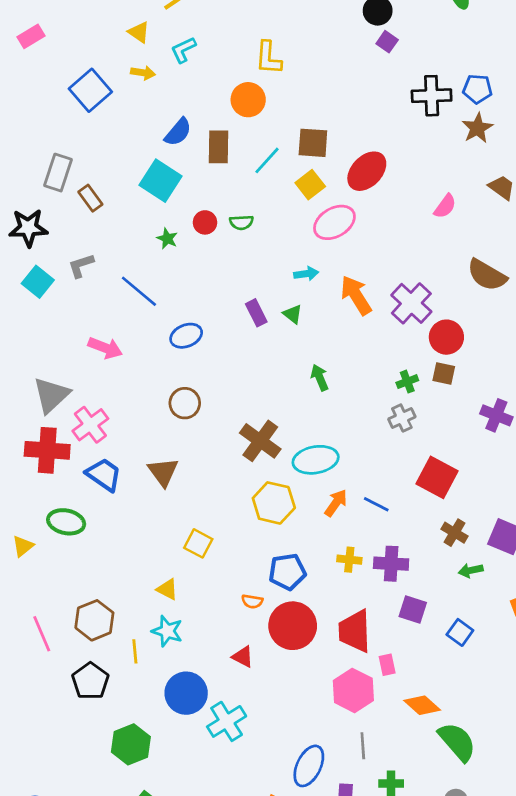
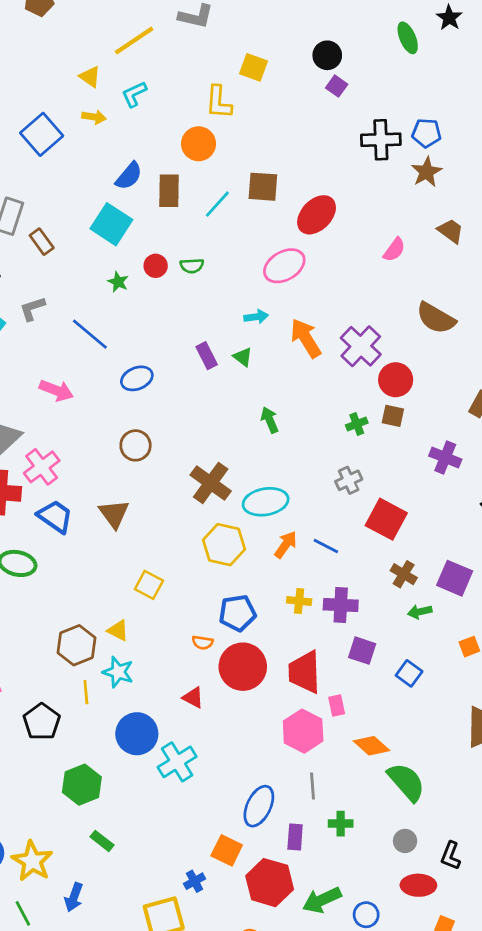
yellow square: (310, 185) -> (253, 67), moved, turned -32
gray cross: (402, 418) -> (349, 480), moved
brown hexagon: (94, 620) -> (77, 645), moved

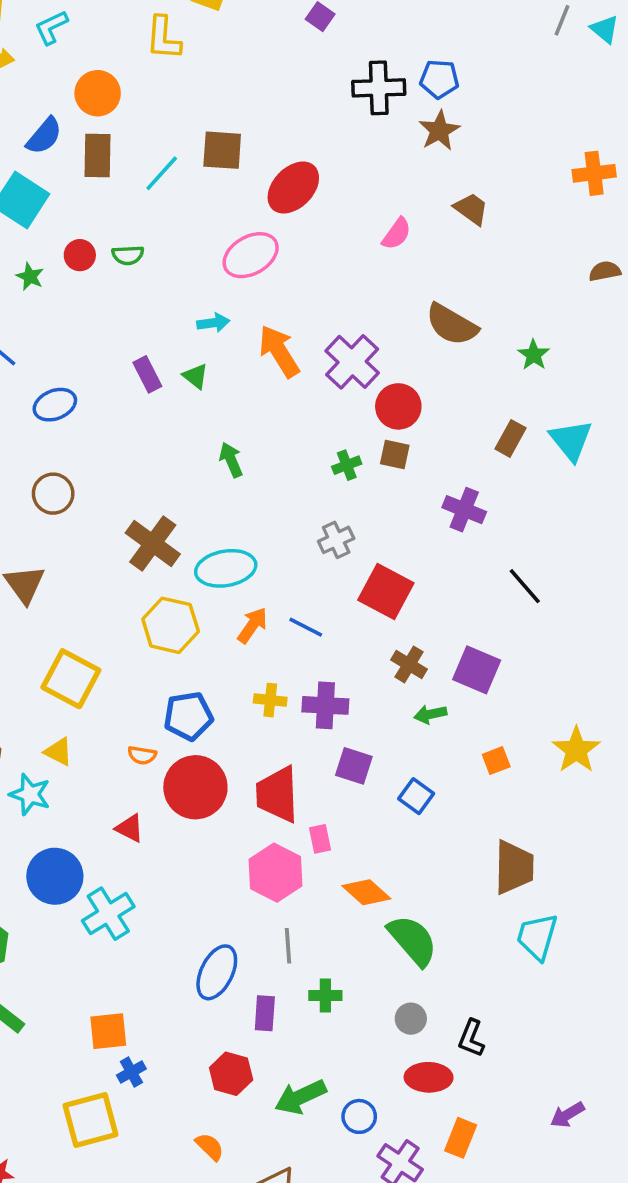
orange circle: (199, 144) -> (98, 93), moved
yellow square: (149, 585) -> (71, 679), size x1.5
yellow triangle: (118, 630) -> (58, 752), moved
orange square: (227, 850) -> (108, 1031), moved, turned -32
red hexagon: (270, 883) -> (231, 1074), size x0.7

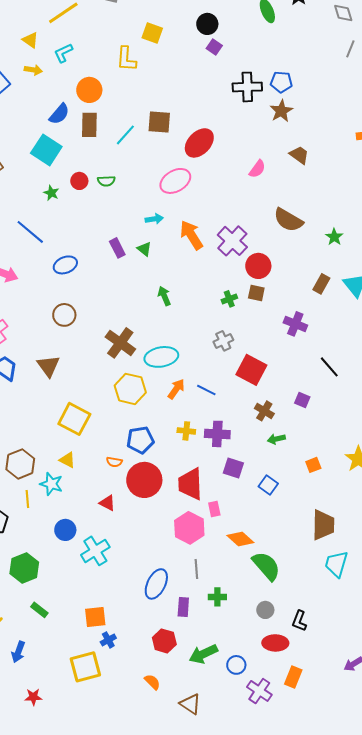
purple square: (477, 670) -> (302, 400), moved, size x0.6
blue circle: (55, 876) -> (65, 530), size x0.7

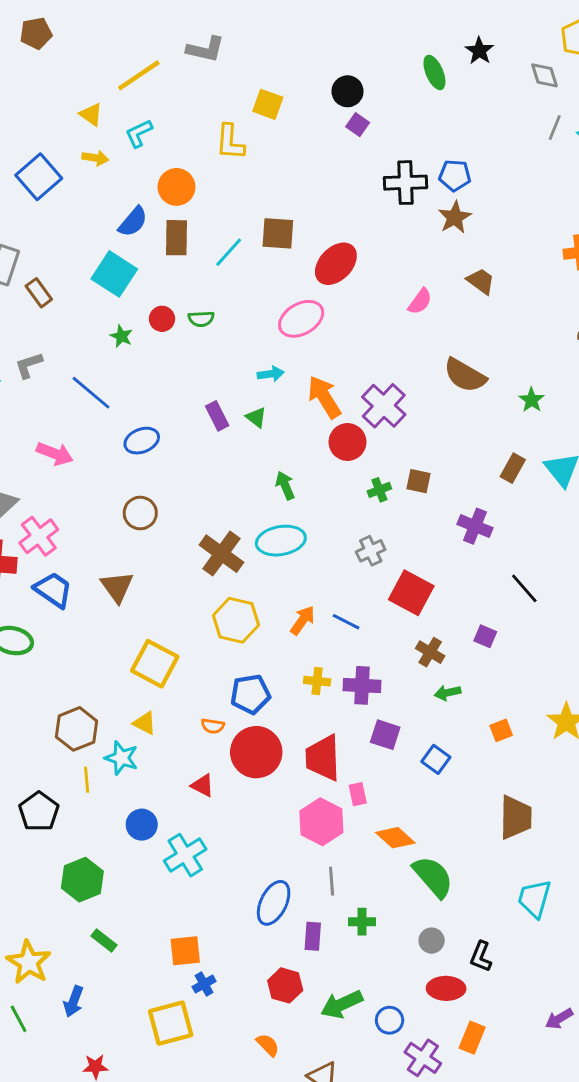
red circle: (258, 266) -> (347, 442), moved
cyan ellipse: (161, 357) -> (281, 541), moved
cyan trapezoid: (336, 564) -> (534, 899), moved

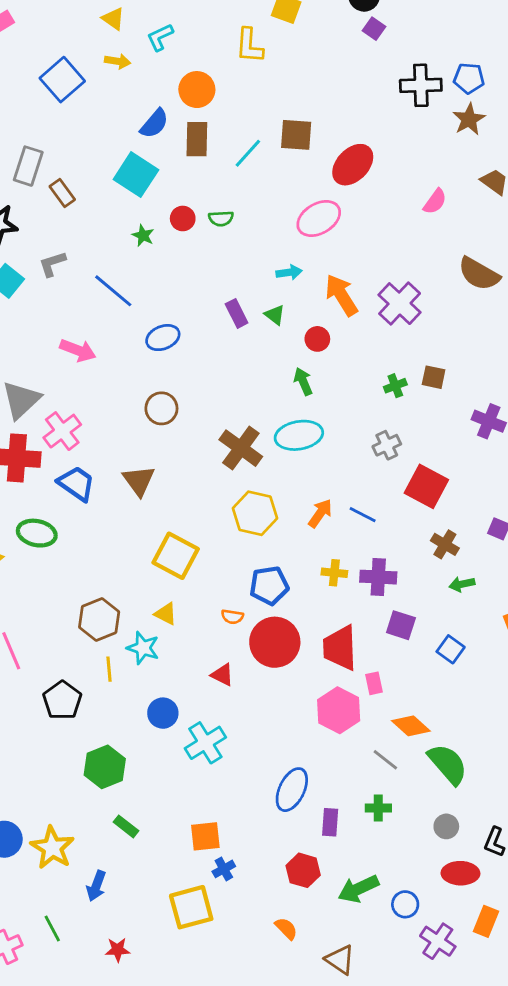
red circle: (347, 442) -> (317, 339), moved, size x0.7
gray line: (332, 881) -> (385, 760), moved, turned -48
green line: (19, 1019) -> (52, 928), moved

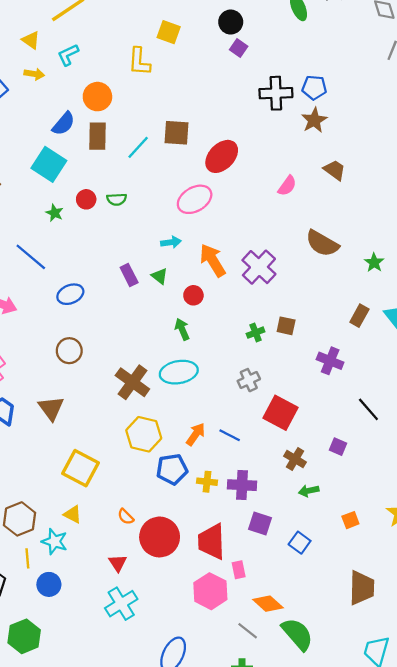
blue pentagon: (269, 586) -> (172, 469), moved
orange semicircle: (232, 617) -> (126, 517), turned 36
red triangle: (222, 675) -> (118, 563), turned 30
blue circle: (163, 713) -> (49, 584), moved
cyan cross: (205, 743) -> (121, 604), moved

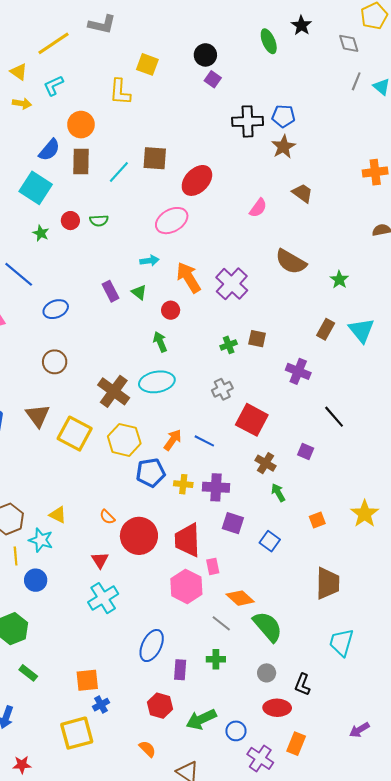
yellow square: (81, 468) -> (75, 434), moved
green arrow: (309, 491) -> (278, 493), turned 72

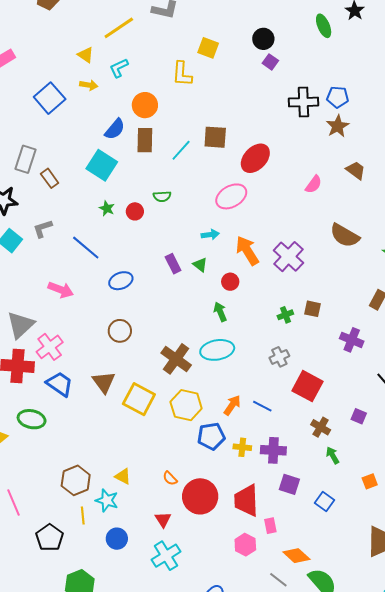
red circle: (70, 221) -> (135, 211), moved
blue circle: (36, 580) -> (117, 539), moved
pink hexagon: (186, 586) -> (245, 545), size x0.7

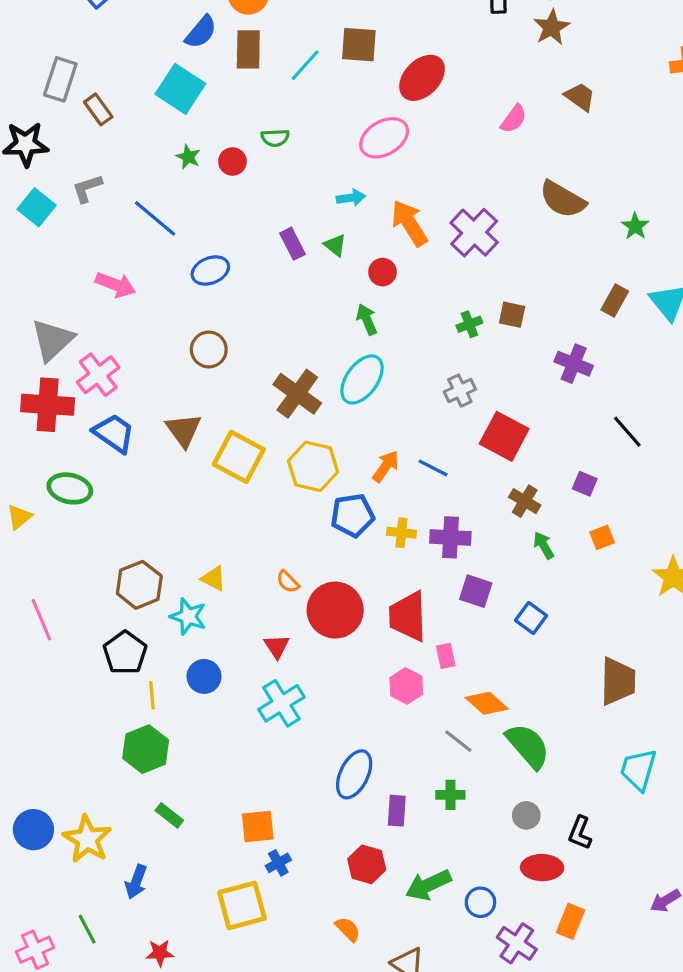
cyan ellipse: (217, 350) -> (362, 379), turned -44
orange square: (370, 481) -> (602, 537), moved
yellow line: (83, 516) -> (152, 695), moved
black pentagon: (50, 538) -> (125, 653), moved

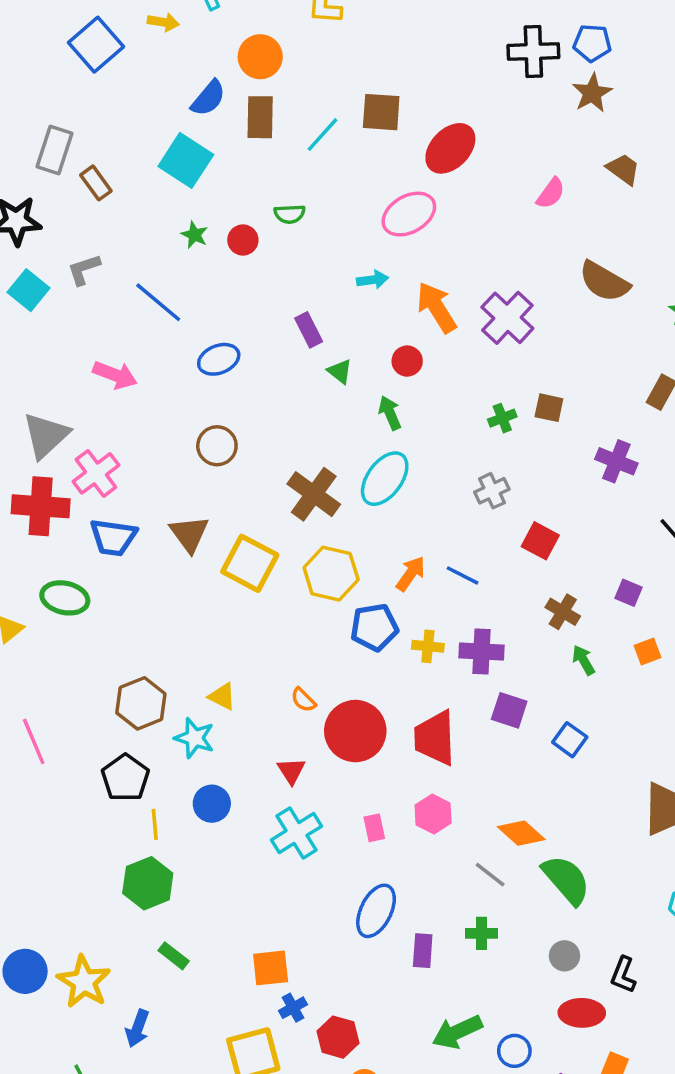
green triangle: (335, 245) -> (340, 371), moved
blue trapezoid: (114, 433) -> (113, 537), turned 153
red square: (504, 436) -> (540, 541), size x0.7
pink rectangle: (446, 656) -> (374, 828), moved
red hexagon: (367, 864) -> (338, 1037), moved

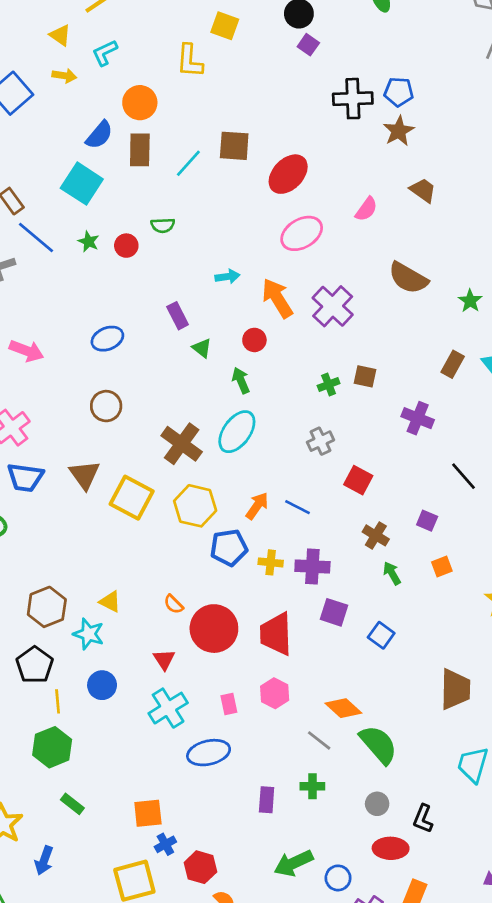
pink ellipse: (409, 214) -> (302, 233), moved
blue line: (158, 302) -> (36, 237), moved
blue ellipse: (376, 911) -> (209, 753), moved, turned 51

